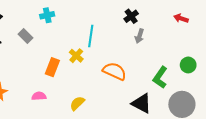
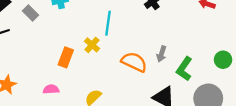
gray rectangle: (25, 36) -> (30, 13), moved
gray arrow: (139, 36) -> (162, 54), moved
green circle: (188, 65) -> (223, 60), moved

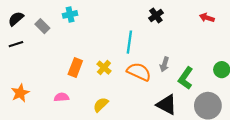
cyan line: (108, 23) -> (129, 42), moved
yellow cross: (92, 45) -> (104, 68), moved

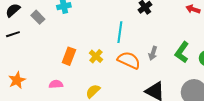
green L-shape: (186, 78) -> (182, 52), moved

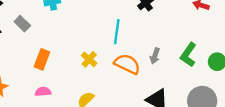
gray rectangle: (38, 17) -> (22, 24), moved
orange rectangle: (69, 56) -> (42, 59), moved

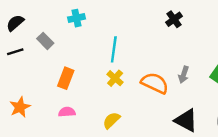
cyan line: (117, 32) -> (114, 49), moved

